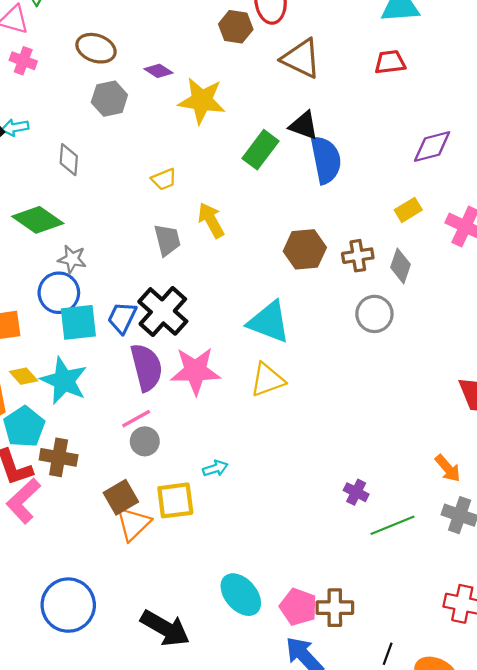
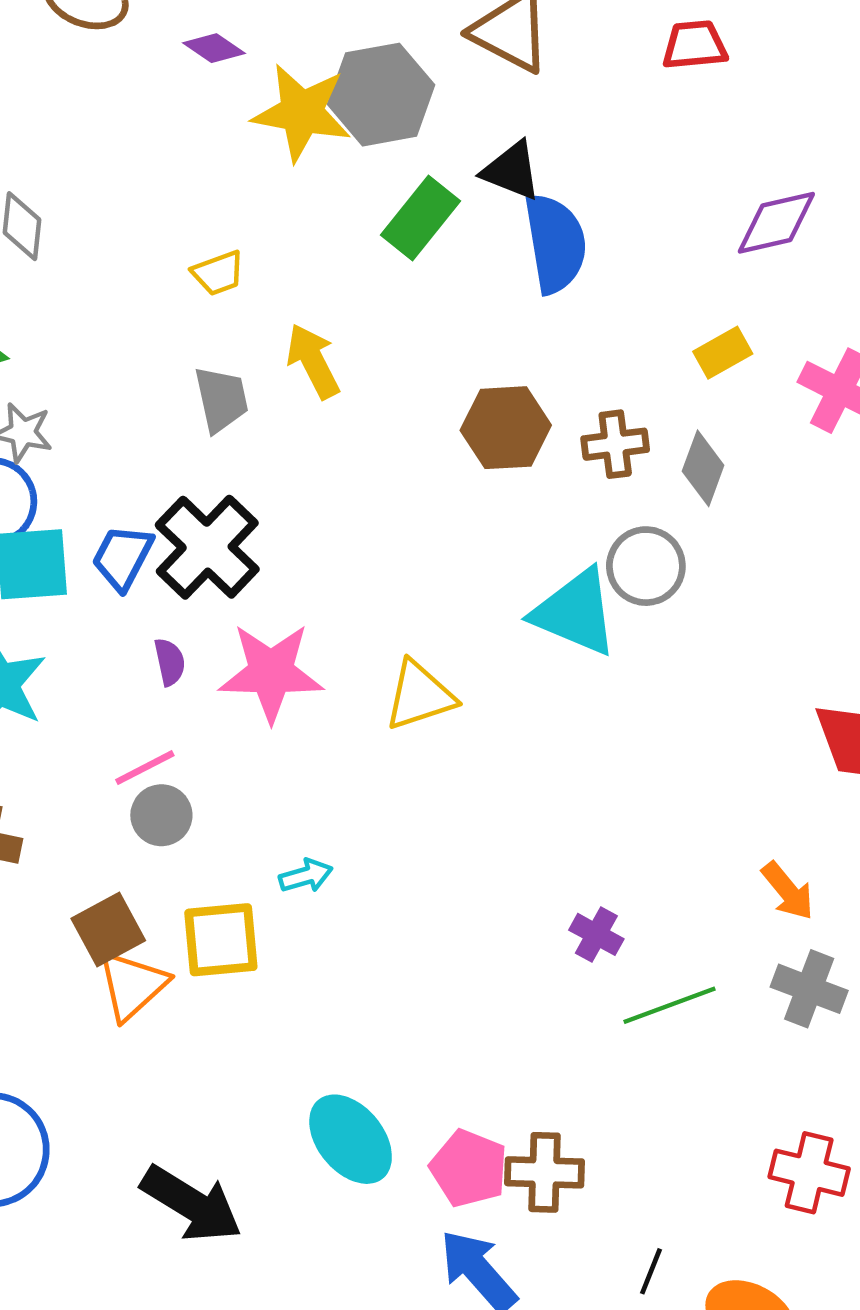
gray hexagon: (109, 99) -> (381, 95), moved, size x1.4
cyan triangle: (269, 322) -> (575, 612), moved
purple semicircle: (146, 367) -> (170, 662), size x0.5

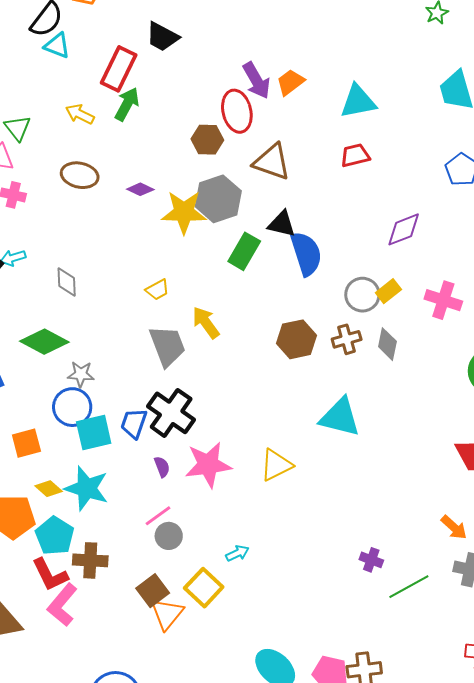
gray trapezoid: (221, 399) -> (167, 346), size x1.4
gray circle: (646, 566) -> (362, 295), moved
yellow square: (221, 940) -> (204, 588), turned -33

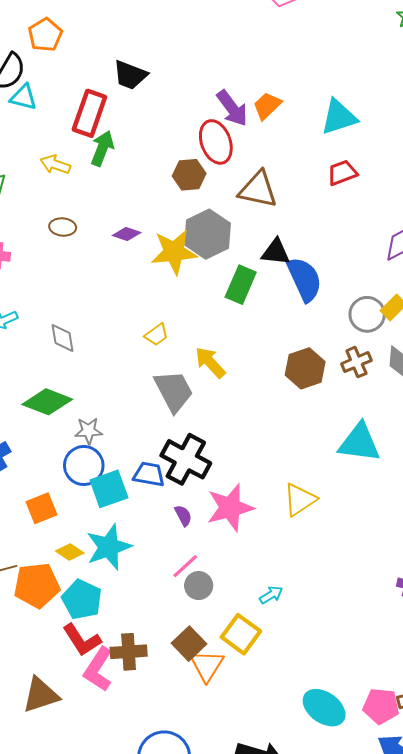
brown ellipse: (80, 175) -> (63, 227), size x0.7
blue trapezoid: (134, 423) -> (149, 474), turned 88
cyan star: (87, 488) -> (109, 547), turned -30
brown cross: (90, 560) -> (129, 652), moved

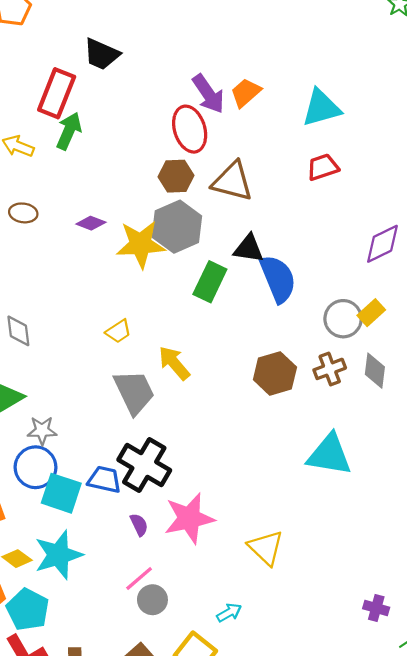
brown hexagon: (189, 175) -> (176, 176), moved
cyan square: (109, 489) -> (61, 493), turned 36
yellow triangle: (300, 500) -> (266, 548), moved, turned -45

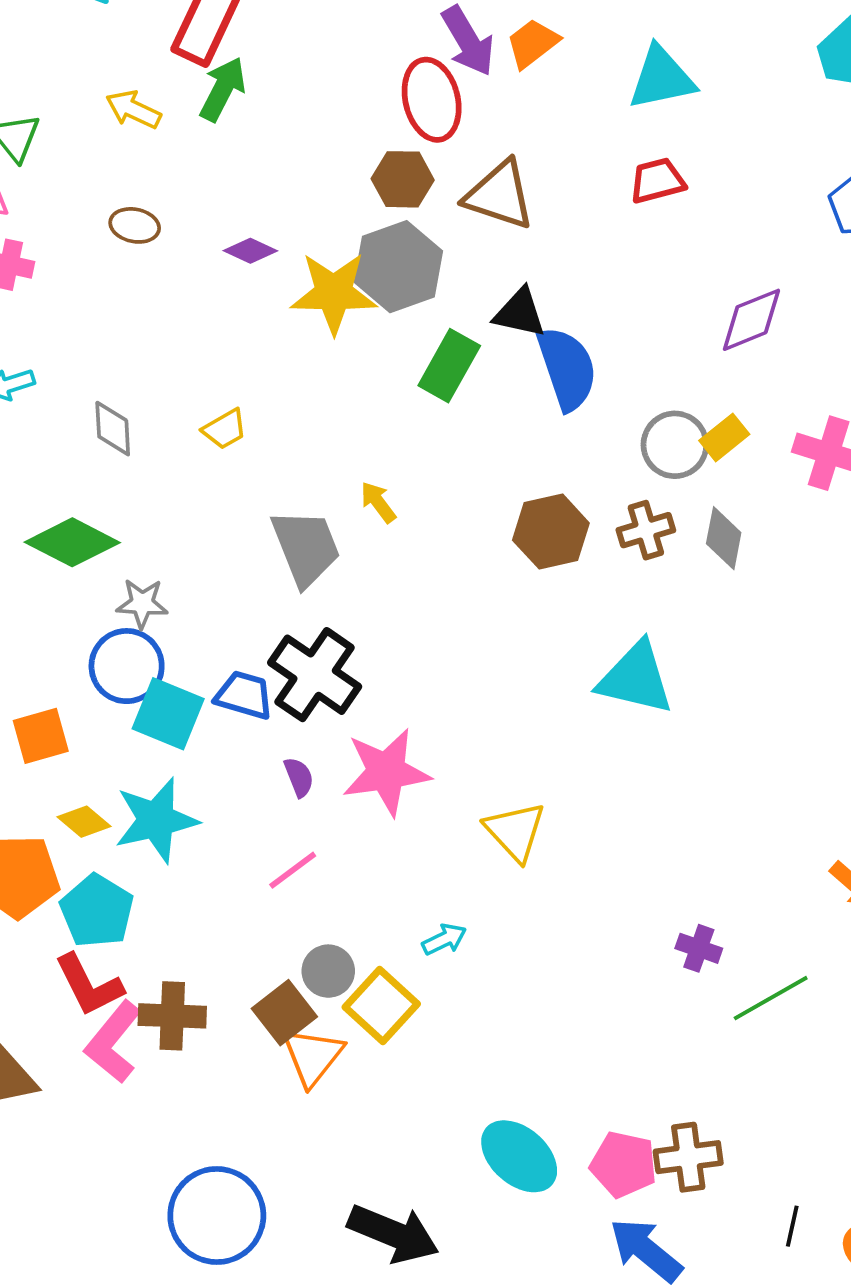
yellow trapezoid: (118, 331) -> (225, 429), moved
yellow arrow: (174, 363) -> (378, 502), size x0.7
gray circle: (152, 600) -> (328, 971), moved

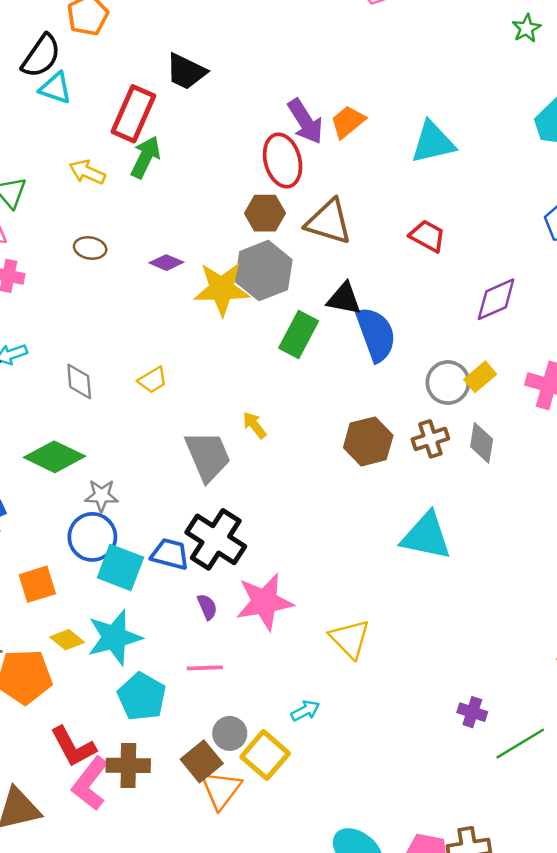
red trapezoid: (657, 181) -> (427, 236), moved, turned 45
pink line: (293, 870) -> (205, 668), turned 36
cyan pentagon: (97, 911) -> (142, 697), moved

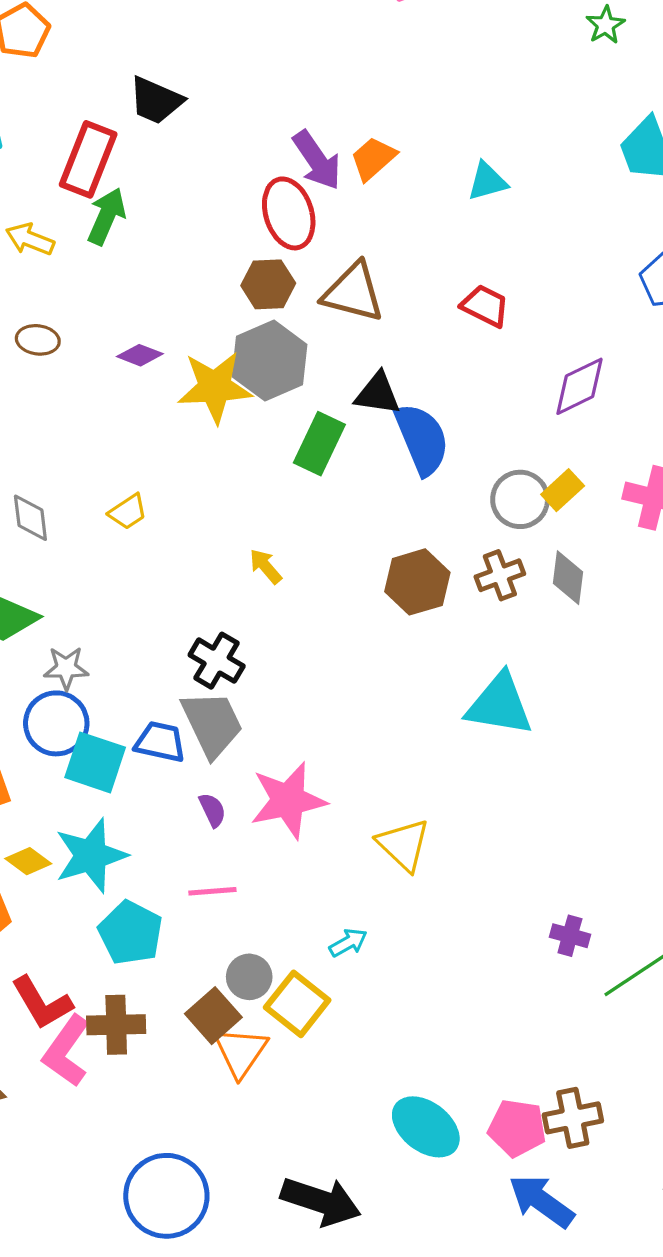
cyan triangle: (433, 142) -> (487, 181), size x0.7
gray trapezoid: (208, 456) -> (212, 724), moved
black cross: (216, 539) -> (217, 661), moved, size x0.7

